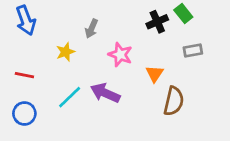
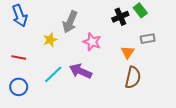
gray arrow: (92, 29) -> (70, 22), size x1.5
orange triangle: (155, 74) -> (128, 52), moved

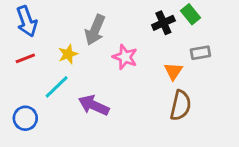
red line: (19, 58) -> (25, 58), moved, turned -32
purple arrow: (81, 71) -> (94, 105), moved
cyan line: (53, 74) -> (57, 87), moved

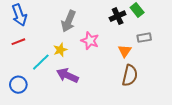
yellow star: (68, 54) -> (60, 50), moved

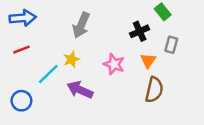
blue arrow: (19, 15) -> (23, 18), turned -75
black cross: (118, 16) -> (140, 31), moved
gray rectangle: (144, 38) -> (171, 45), turned -64
pink star: (90, 41) -> (114, 64), moved

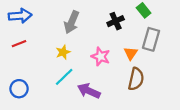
black cross: (140, 31) -> (116, 21), moved
gray rectangle: (171, 45) -> (151, 39), size x1.5
cyan line: (48, 74) -> (64, 77), moved
purple arrow: (80, 90) -> (89, 91), moved

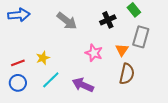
gray arrow: (72, 22) -> (67, 21), turned -75
red line: (19, 44) -> (18, 63), moved
yellow star: (63, 52) -> (43, 58), moved
cyan line: (64, 77) -> (51, 80), moved

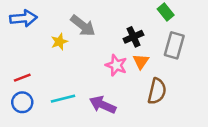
black cross: (108, 20) -> (133, 37), moved
orange triangle: (122, 50) -> (141, 62), moved
yellow star: (43, 58) -> (59, 42), moved
cyan line: (51, 80) -> (63, 99), turned 30

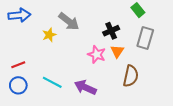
cyan line: (63, 99) -> (52, 82), turned 42

